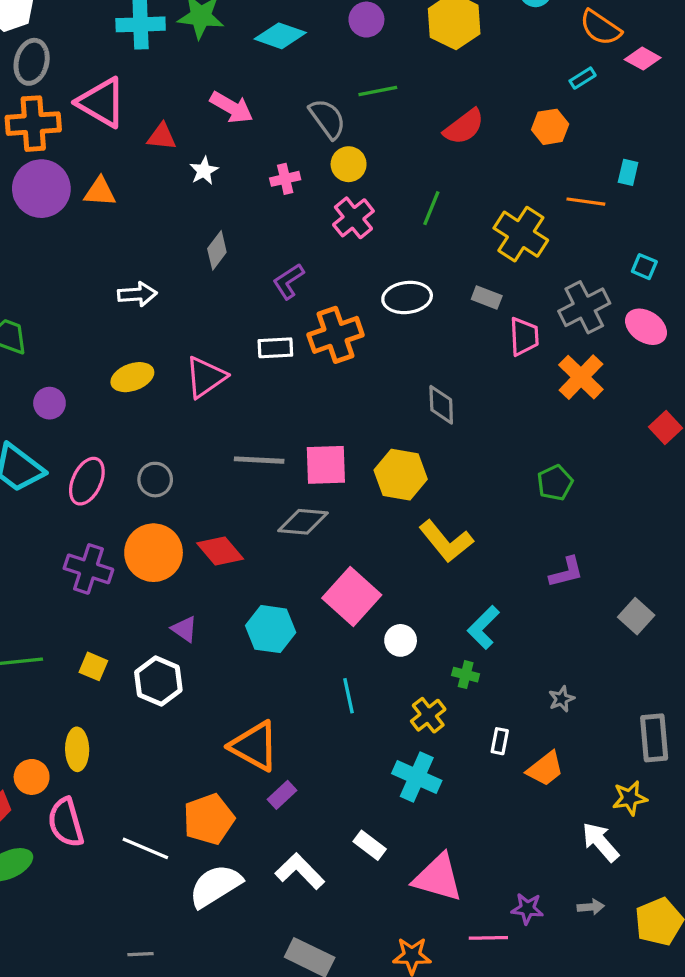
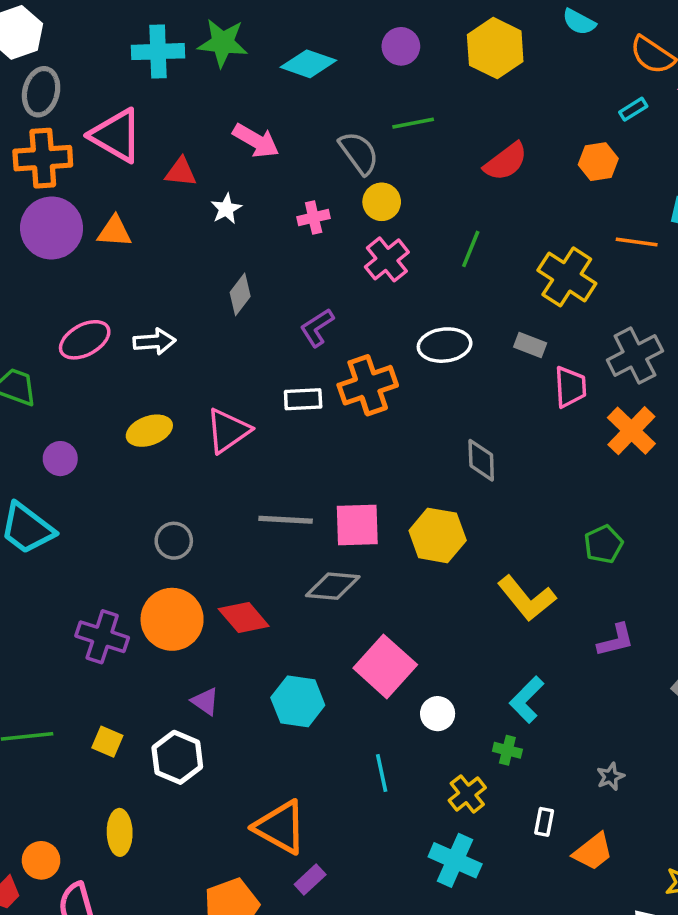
pink ellipse: (87, 481) -> (85, 340), moved, turned 36
yellow L-shape: (446, 541) -> (527, 598), moved
yellow ellipse: (77, 749) -> (120, 832), moved

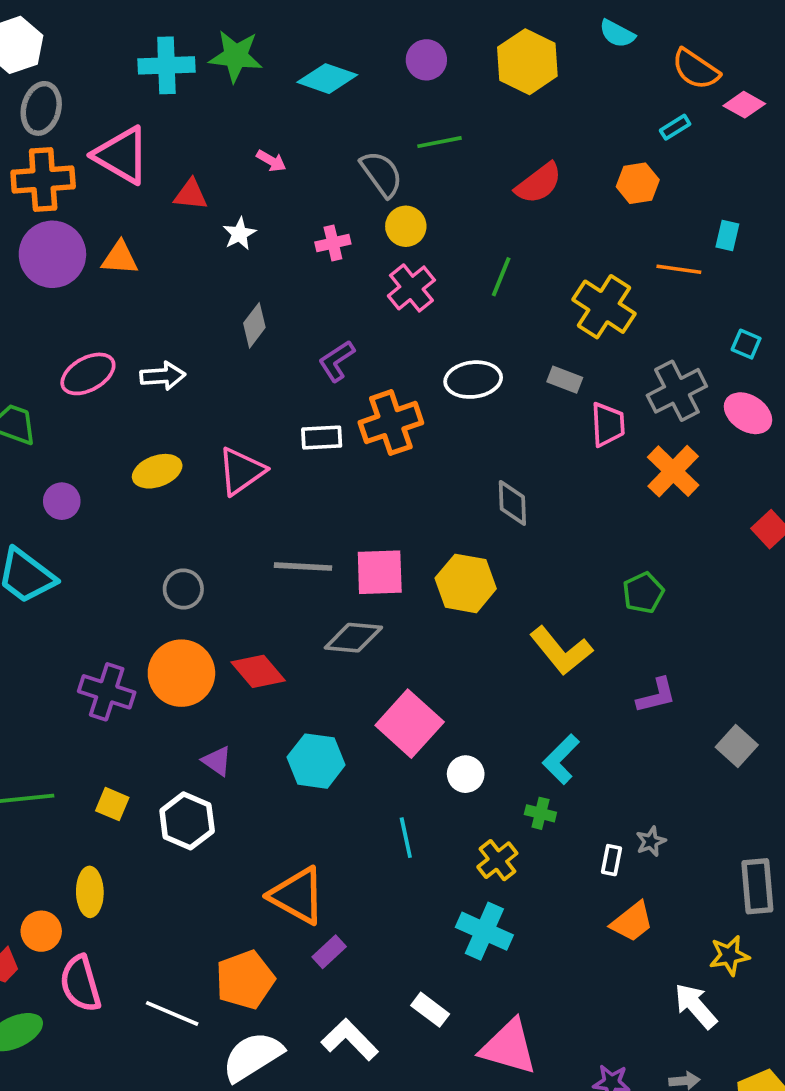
pink arrow: (256, 141) -> (271, 161), size x0.6
white rectangle: (544, 822) -> (611, 860), moved
yellow ellipse: (120, 832) -> (90, 892), moved

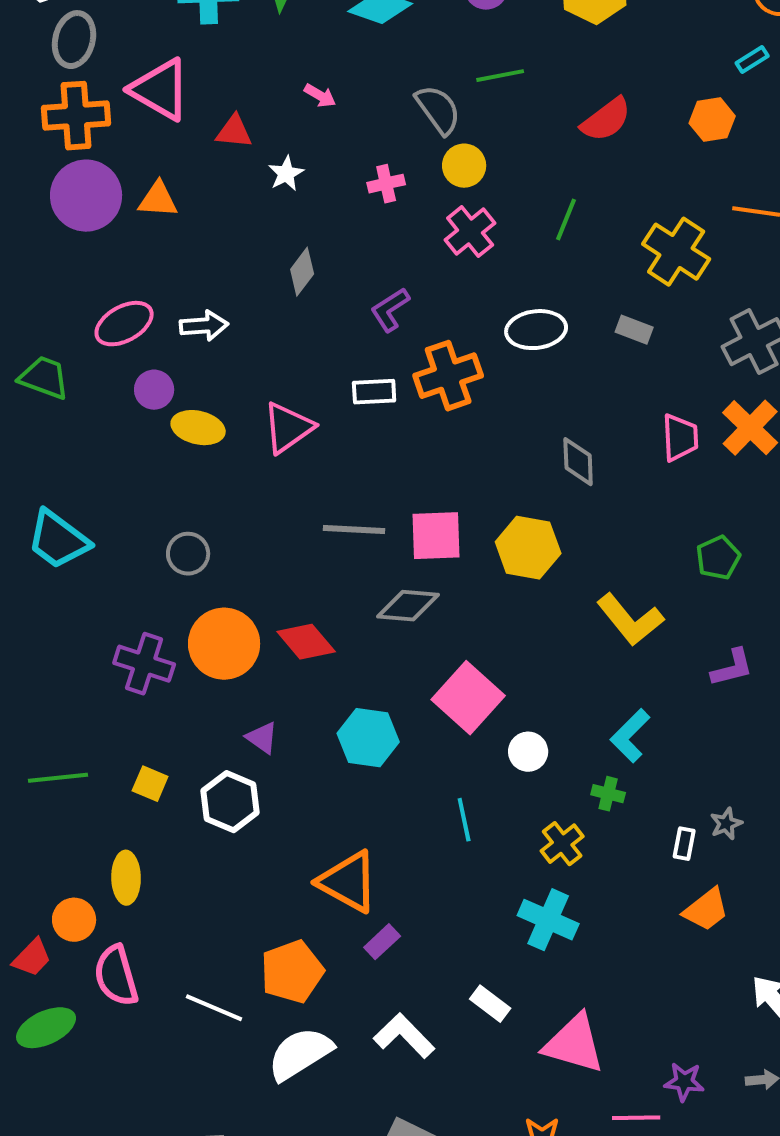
pink trapezoid: (608, 424) -> (680, 438), moved
yellow ellipse: (157, 471) -> (198, 428), turned 33
purple circle: (62, 501) -> (154, 390), moved
gray circle: (183, 589) -> (188, 554), moved

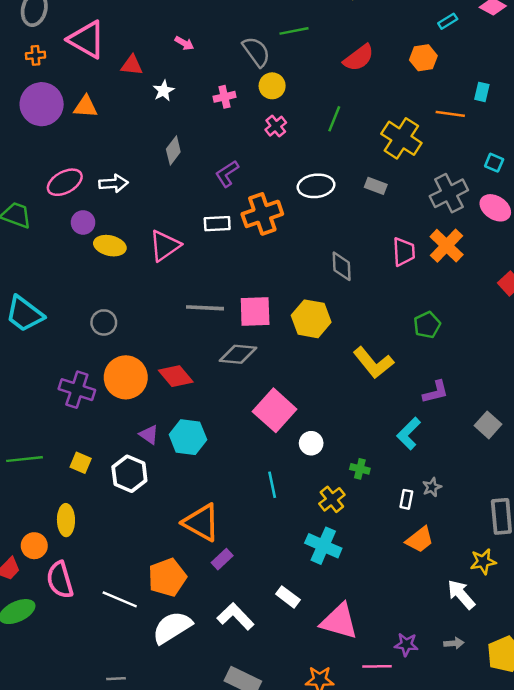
orange cross: (76, 116) -> (35, 55), size x0.5
pink cross: (470, 232) -> (276, 126), size x0.7
cyan L-shape: (630, 736) -> (409, 433), moved
cyan hexagon: (368, 738) -> (188, 437), moved

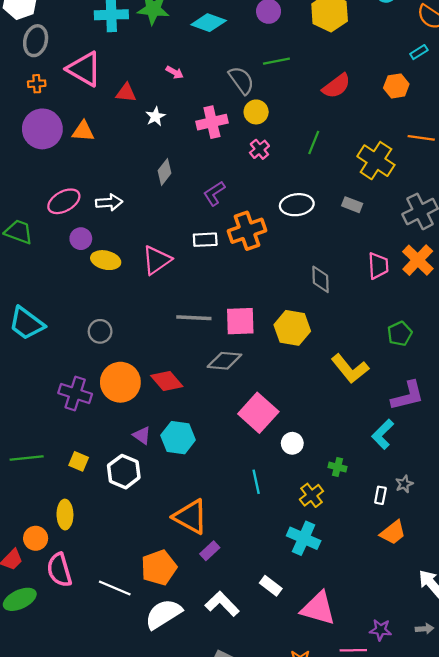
pink cross: (225, 97) -> (212, 122), size x1.5
purple L-shape: (436, 392) -> (408, 396), size x1.4

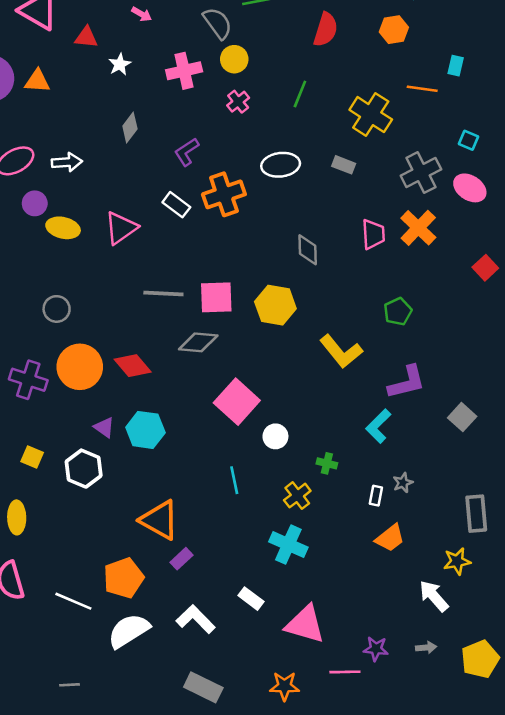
red semicircle: (336, 86) -> (326, 30), turned -36
white rectangle: (205, 240) -> (176, 205), turned 40

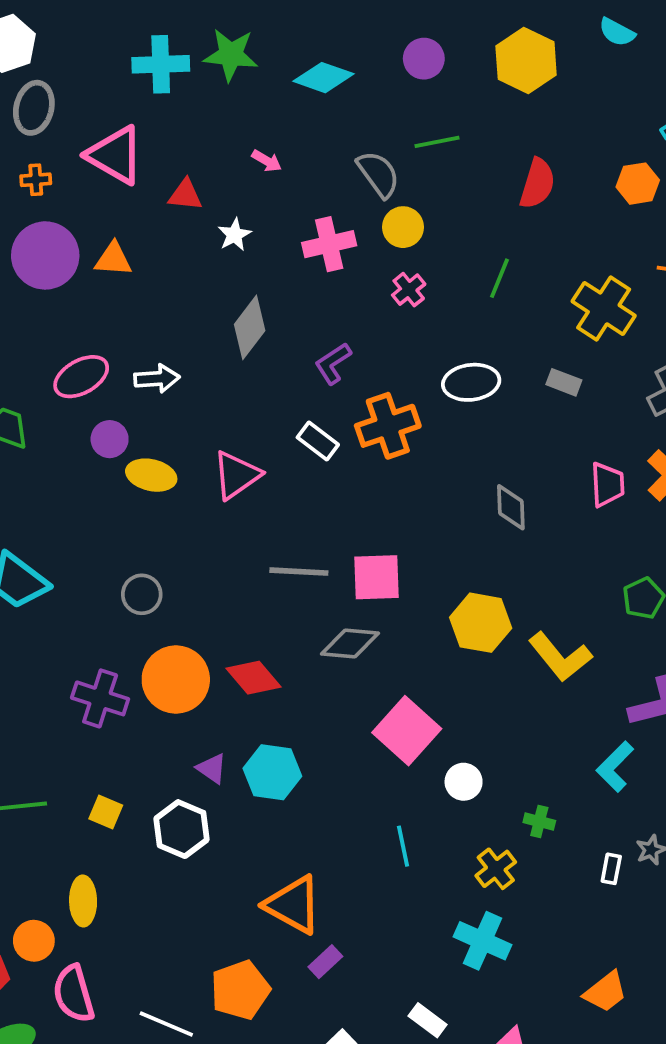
gray diamond: (130, 127) -> (250, 327), size x1.4
yellow hexagon: (275, 305) -> (481, 623), moved
orange trapezoid: (390, 538) -> (606, 992), moved

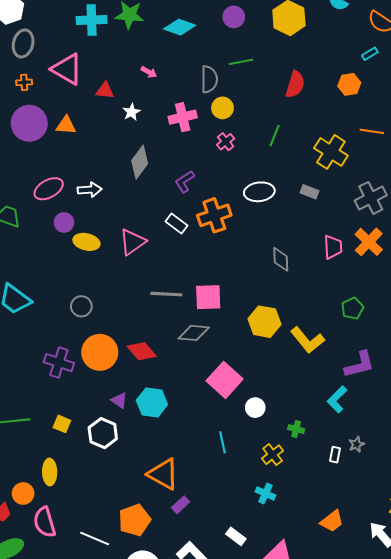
gray semicircle: (378, 174) -> (209, 79), turned 36
cyan cross: (482, 941) -> (265, 493), size x0.7

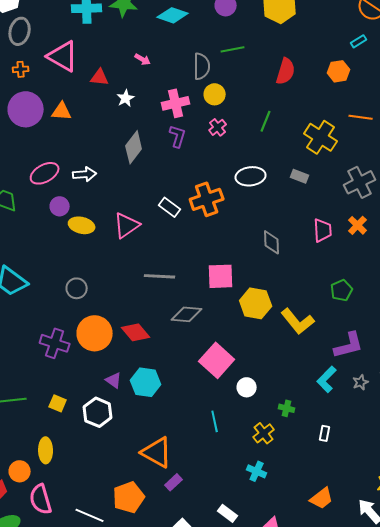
purple L-shape: (185, 182) -> (178, 136), moved, turned 140
orange cross: (369, 242) -> (358, 225), size x0.7
pink square: (208, 297) -> (221, 276), moved
gray star: (356, 444) -> (361, 382), moved

